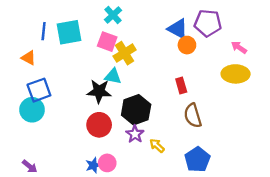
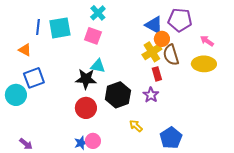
yellow cross: (125, 53) -> (152, 52), moved
cyan circle: (32, 110) -> (16, 95), moved
brown semicircle: (193, 116) -> (171, 55), moved
purple star: (135, 134) -> (151, 95), moved

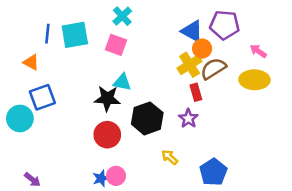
brown semicircle: (171, 55) -> (213, 69), turned 75

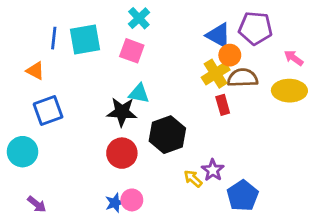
brown semicircle: (213, 69) -> (243, 78), turned 30
cyan circle: (20, 118) -> (23, 152), moved
purple star: (188, 118) -> (213, 170), moved

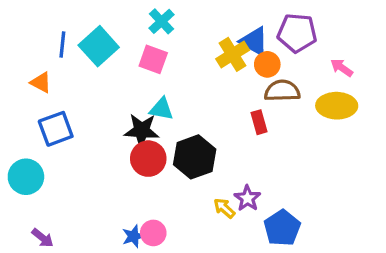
cyan square: (85, 39) -> (99, 46), turned -32
yellow cross: (216, 74) -> (233, 54), moved
red circle: (122, 153) -> (148, 159), moved

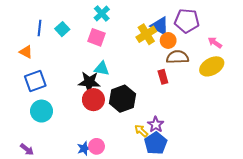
cyan square: (99, 46) -> (62, 29), size x0.6
yellow ellipse: (337, 106) -> (212, 66), turned -30
cyan circle: (26, 177) -> (42, 111), moved
blue pentagon: (282, 228) -> (156, 143), moved

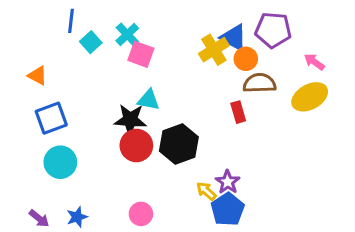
cyan cross: (102, 13) -> (127, 35), moved
blue line: (39, 28) -> (71, 21), moved
blue star: (84, 148) -> (77, 217), moved

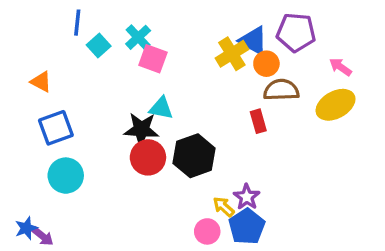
pink circle: (141, 214) -> (207, 231), moved
blue star: (77, 217) -> (26, 228), moved

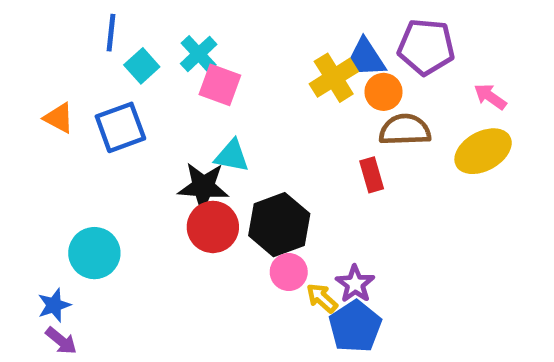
blue triangle: (253, 41) -> (365, 59), turned -32
blue square: (56, 128) -> (120, 127), moved
blue star: (26, 228) -> (54, 305), moved
pink circle: (207, 231) -> (289, 272), moved

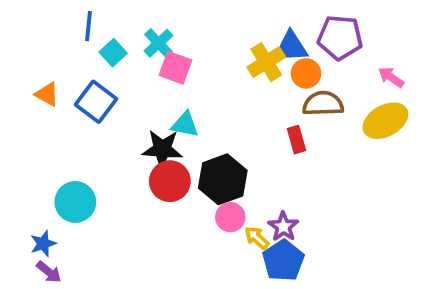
blue square: (120, 127) -> (96, 102), turned -33

